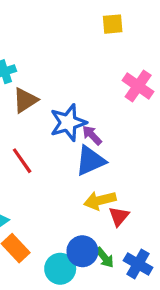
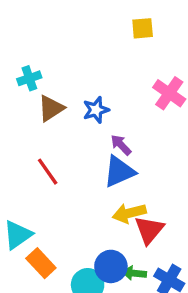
blue star: (68, 123) -> (96, 110), moved, size x0.7
red triangle: (119, 216) -> (149, 230), size x1.4
green arrow: (105, 258) -> (134, 273), turned 135

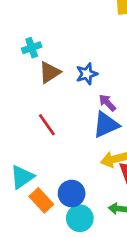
blue circle: (111, 266) -> (72, 194), moved

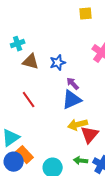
brown triangle: (50, 72) -> (31, 62), turned 48
blue circle: (72, 194) -> (14, 162), moved

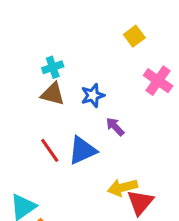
yellow square: (86, 14) -> (134, 36), moved, turned -32
cyan cross: (18, 44) -> (53, 67), moved
blue triangle: (72, 100) -> (82, 150), moved

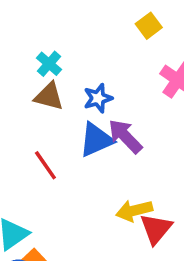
cyan cross: (53, 67) -> (49, 64), turned -30
purple arrow: (115, 127) -> (125, 136), size x1.5
blue triangle: (82, 150) -> (96, 140), moved

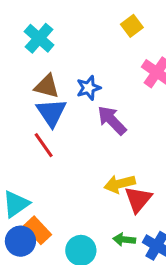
cyan cross: (49, 64) -> (39, 38), moved, size x1.4
blue triangle: (96, 140) -> (51, 113), moved, turned -40

